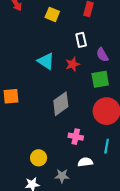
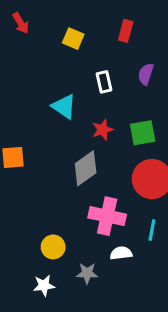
white rectangle: (81, 40) -> (104, 82), moved
purple semicircle: (102, 55) -> (146, 74), moved, turned 48
red star: (73, 64) -> (103, 130), moved
pink cross: (76, 137) -> (107, 216), size x1.6

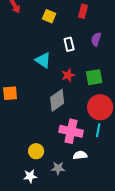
cyan line: (152, 230) -> (98, 130), moved

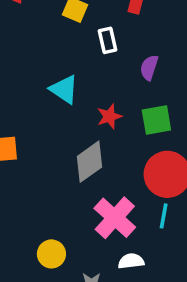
purple semicircle: (96, 39) -> (149, 68), moved
white rectangle: (69, 44) -> (108, 40), moved
pink cross: (71, 131) -> (115, 218), turned 30

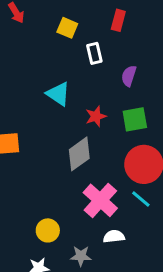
cyan line: (164, 216) -> (141, 199), turned -60

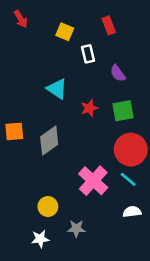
red rectangle: (118, 20) -> (109, 25), turned -36
purple semicircle: (129, 76) -> (118, 73), turned -54
gray diamond: (79, 154) -> (49, 141), moved
white semicircle: (114, 236) -> (132, 212), moved

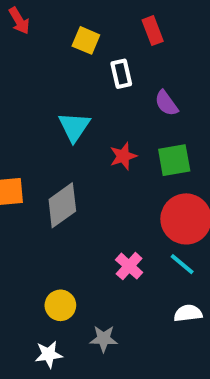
cyan triangle: (57, 89) -> (74, 127), turned 30
pink cross: (93, 181) -> (129, 266), size x0.6

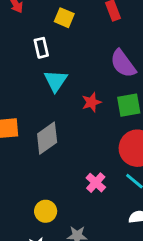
white rectangle: (121, 74) -> (41, 48), moved
purple semicircle: (166, 103) -> (123, 64), size x1.5

